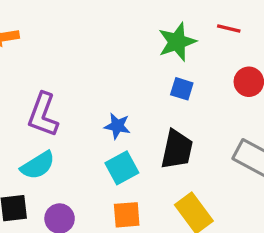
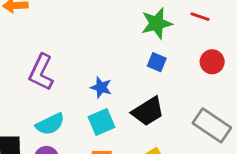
black trapezoid: (177, 149) -> (148, 111), turned 40
cyan semicircle: (38, 165) -> (50, 124), moved

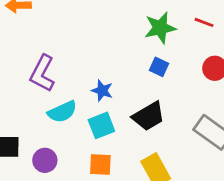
cyan semicircle: (50, 124) -> (62, 112), moved

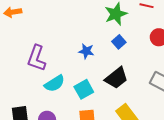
blue square: (159, 67) -> (119, 42), turned 32
blue star: (102, 91) -> (86, 51), moved

